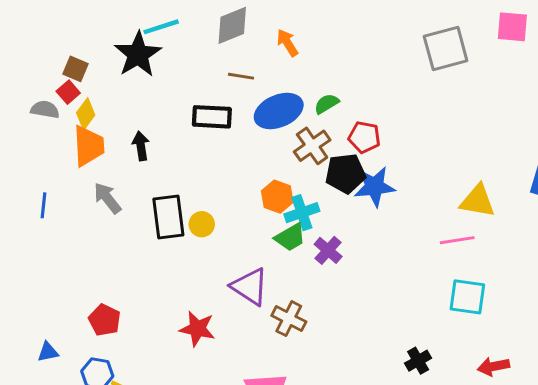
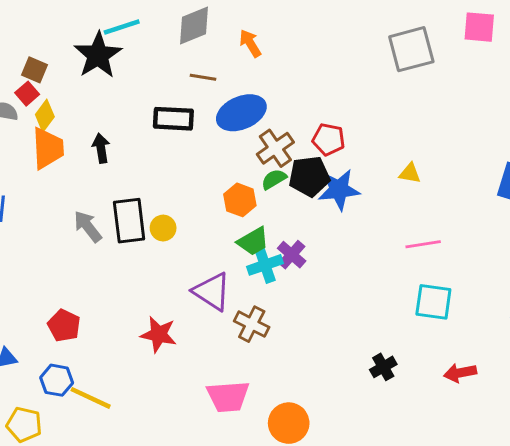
green semicircle: (327, 104) -> (274, 179), moved
gray arrow: (107, 198) -> (88, 227), moved
yellow triangle: (478, 201) -> (410, 173), moved, size x0.6
cyan cross: (302, 213) -> (265, 265), moved

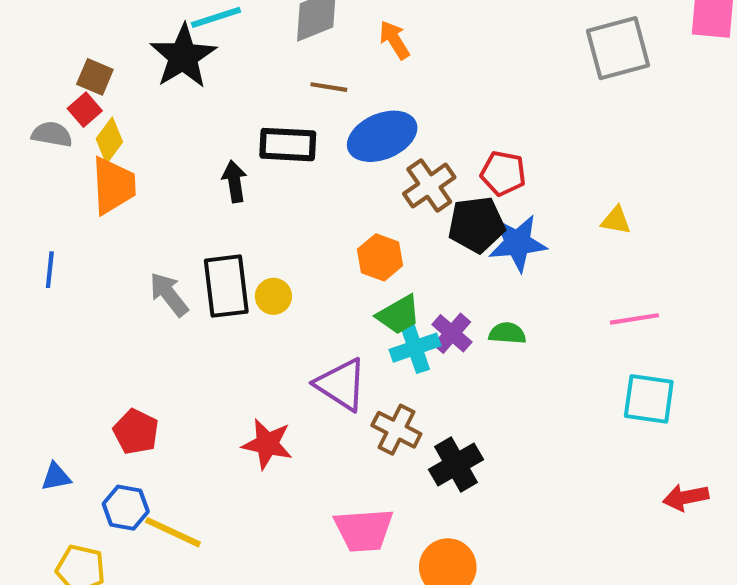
black arrow: (101, 148) -> (234, 181), moved
green semicircle: (274, 179) -> (507, 333), moved, turned 35
black cross: (383, 367) -> (456, 465), moved, size x1.4

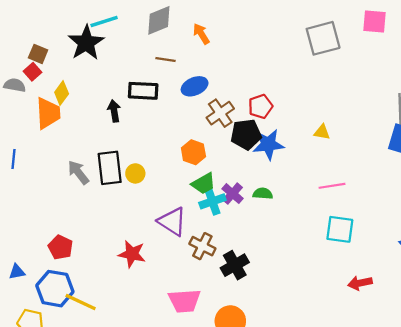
blue ellipse: (382, 136) -> (195, 86), size x0.7
yellow diamond: (109, 140) -> (62, 93), moved
red pentagon: (503, 173) -> (260, 106), turned -30
blue hexagon: (126, 508) -> (55, 289), size x1.5

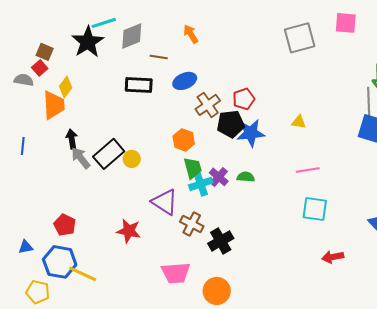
gray diamond: (159, 20) -> (132, 36), moved
black arrow: (114, 111) -> (72, 139), moved
black rectangle: (110, 168) -> (109, 154), turned 56
green trapezoid: (203, 184) -> (193, 168), turned -75

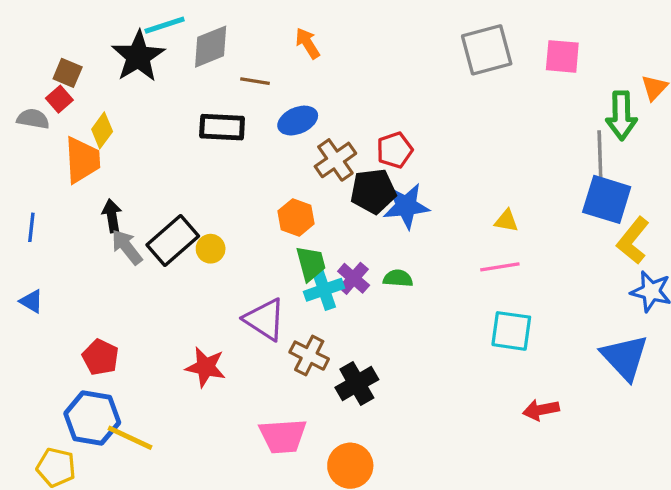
pink square: (346, 23) -> (562, 56), moved
yellow triangle: (299, 122) -> (506, 221), moved
blue triangle: (26, 247) -> (31, 301), moved, turned 42

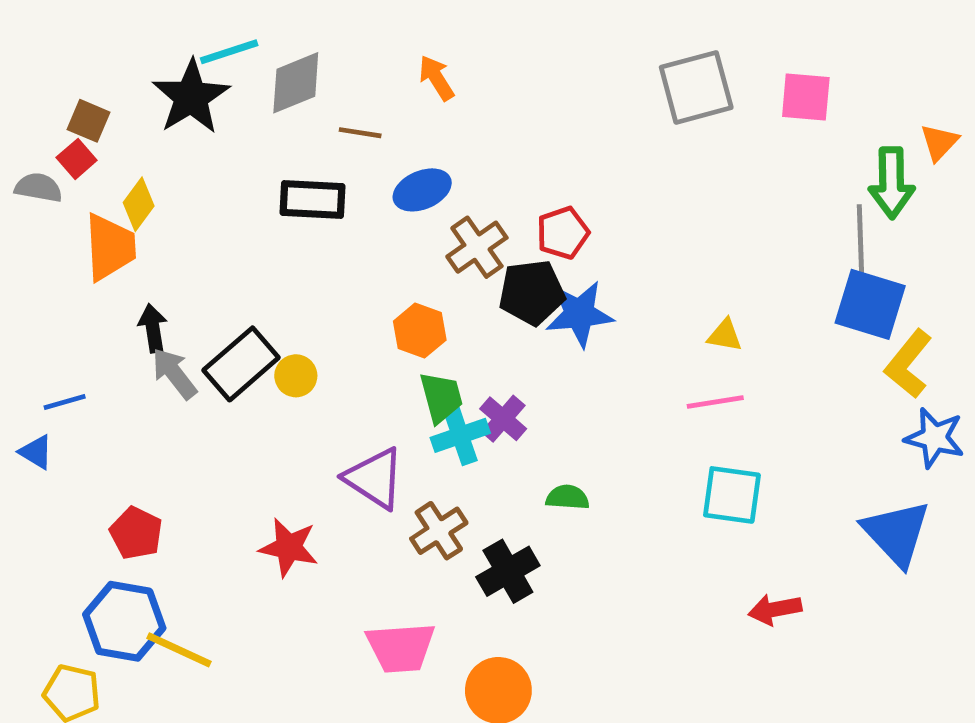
blue line: (31, 227) -> (65, 402), moved, turned 68
green semicircle: (398, 278) -> (568, 497), moved
brown cross: (309, 356) -> (439, 531), turned 30

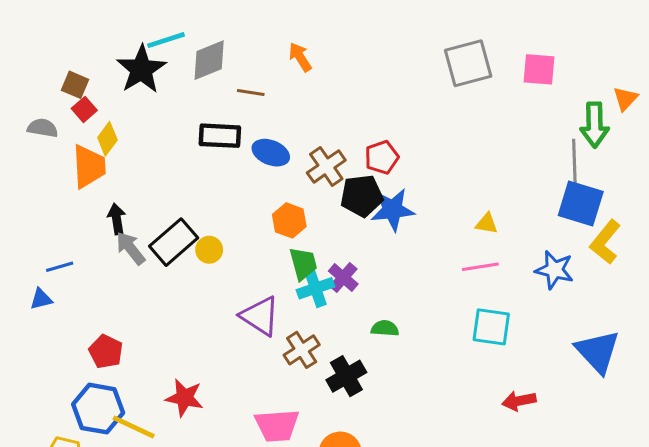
red square: (77, 159) -> (84, 109), moved
blue ellipse: (422, 190) -> (271, 153), moved, turned 45
blue star: (934, 438) -> (554, 270), moved
blue triangle: (36, 452) -> (41, 299), turned -45
red star: (289, 547) -> (184, 398), moved

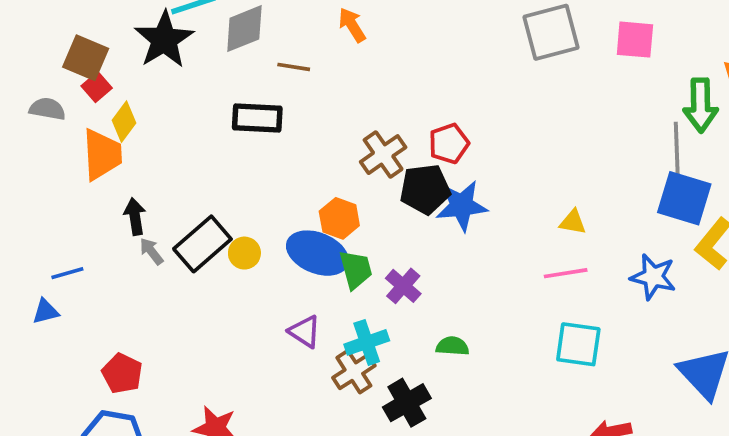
brown square: (75, 85) -> (86, 58), size x1.4
blue ellipse: (271, 153) -> (317, 253), moved, size x1.4
gray arrow: (131, 248) -> (151, 251), size x0.7
cyan cross: (315, 288) -> (367, 342), moved
purple triangle: (260, 316) -> (305, 332), size x0.7

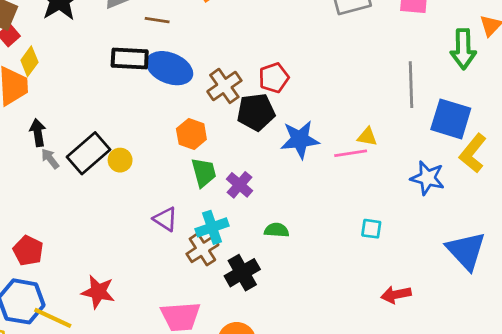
gray line: (677, 153) -> (411, 85), moved
blue star: (462, 206) -> (300, 140), moved
blue ellipse: (317, 253) -> (169, 68), moved
pink line: (566, 273) -> (351, 153), moved
cyan square: (578, 344) -> (371, 229), size x0.6

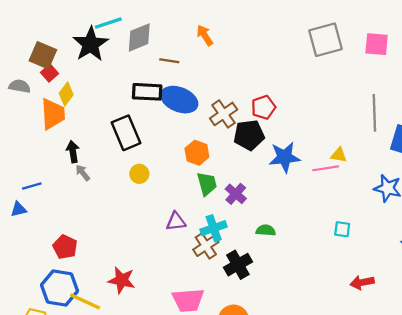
black rectangle: (89, 153) -> (126, 133), moved, turned -72
purple triangle: (165, 219) -> (176, 221), turned -40

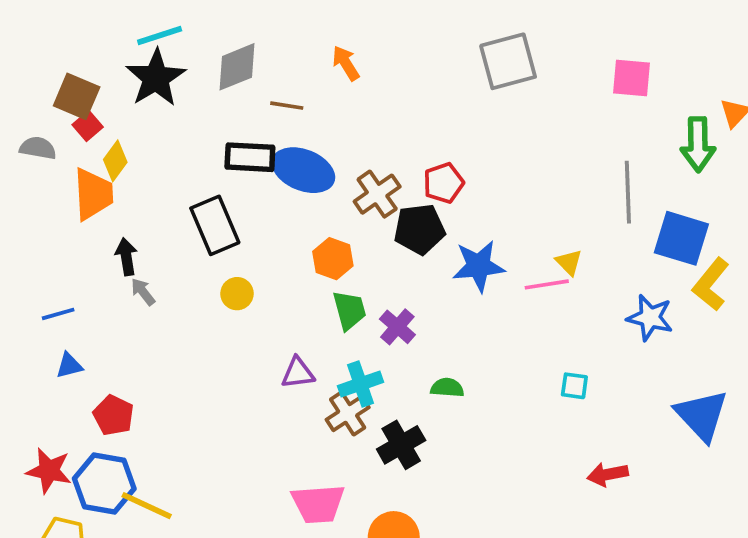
cyan line: (108, 23) -> (160, 36), moved
gray square: (326, 40) -> (508, 61), moved
yellow triangle: (339, 155) -> (569, 262), turned 35
blue triangle: (18, 209) -> (69, 366), moved
red star: (122, 280) -> (49, 471), moved

